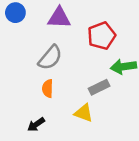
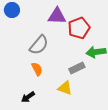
purple triangle: (59, 18) -> (57, 16), moved
orange semicircle: (48, 89) -> (37, 69), turned 152

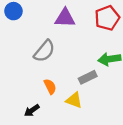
red pentagon: (79, 28) -> (107, 18), moved
orange semicircle: (37, 69) -> (50, 86), moved

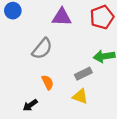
yellow triangle: (74, 100) -> (80, 96), moved

